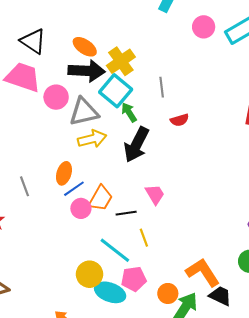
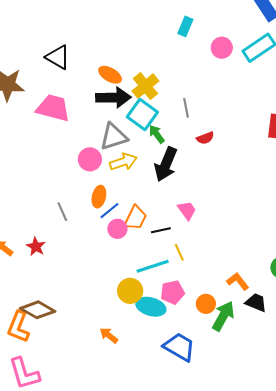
black triangle: (33, 41) -> (58, 57), moved
pink circle: (56, 97) -> (90, 159), moved
cyan line: (115, 250) -> (153, 266), turned -52
orange L-shape: (203, 272) -> (238, 281), size x0.7

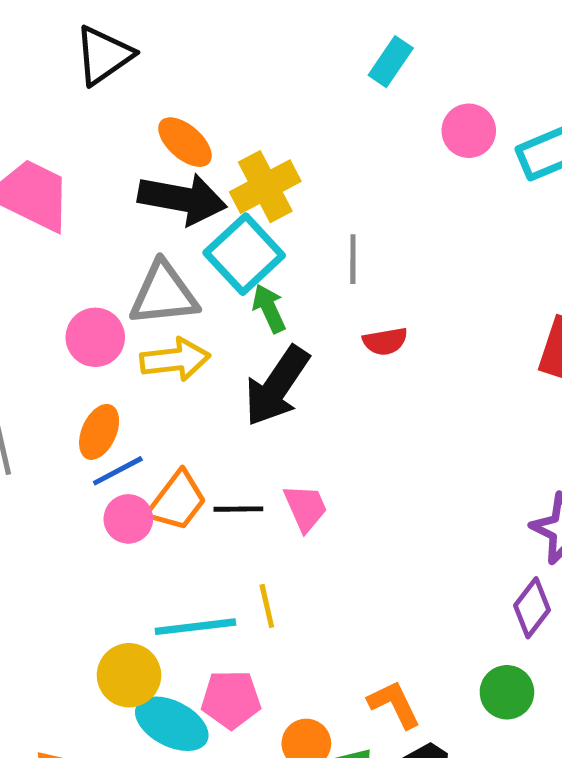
black triangle: (58, 57) -> (104, 55), moved, turned 44
black line: (161, 230) -> (238, 509), moved

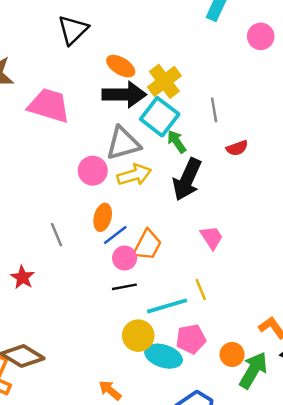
black line: (238, 509) -> (124, 287), moved

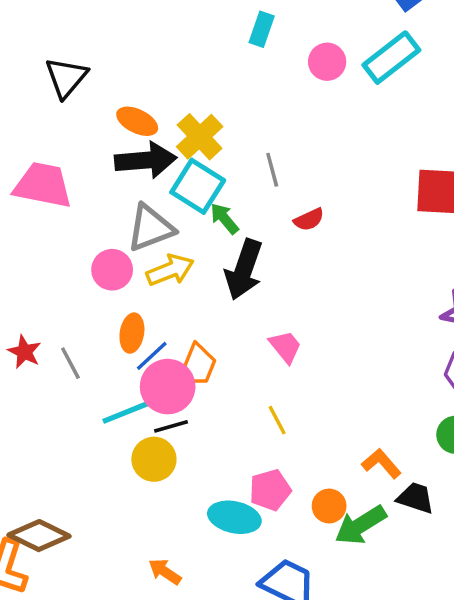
pink circle: (125, 258) -> (168, 387), size x1.6
red star: (22, 277) -> (24, 352), moved
cyan line: (167, 306) -> (130, 411), moved
yellow circle: (138, 336) -> (154, 459), moved
green arrow: (253, 370) -> (361, 525), turned -147

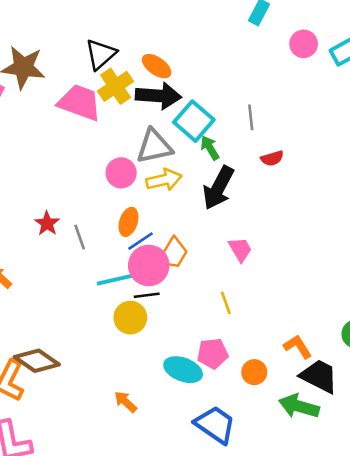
black triangle: (66, 77) -> (101, 54), moved
yellow cross: (200, 137) -> (116, 86), moved
black trapezoid: (416, 498) -> (319, 376), size x1.4
green arrow: (361, 525) -> (299, 406), moved, turned 39

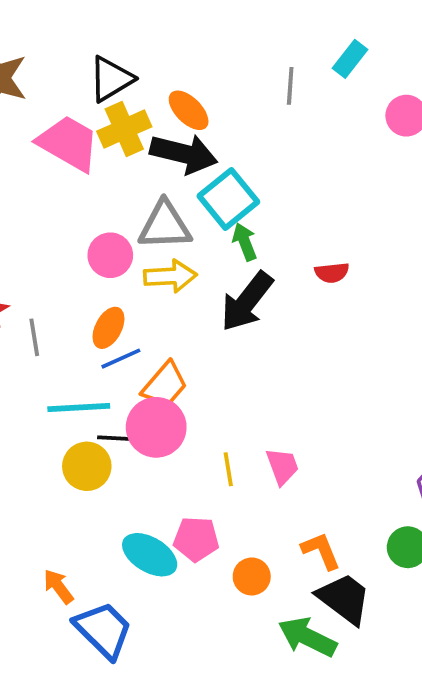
gray line: (251, 117) -> (290, 86), moved
pink trapezoid: (240, 249) -> (282, 466), moved
pink circle: (149, 265) -> (156, 427), moved
blue trapezoid: (215, 425) -> (103, 630), moved

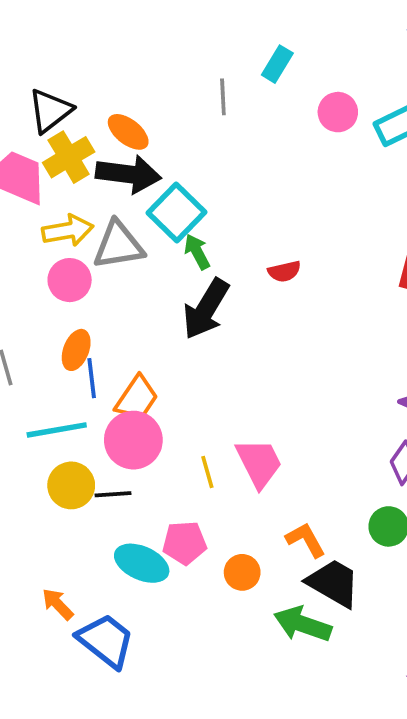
yellow arrow: (170, 276) -> (68, 231), moved
blue line: (121, 359) -> (92, 378), turned -66
black line: (116, 438) -> (113, 494), moved
pink trapezoid: (282, 466) -> (259, 463), size x1.4

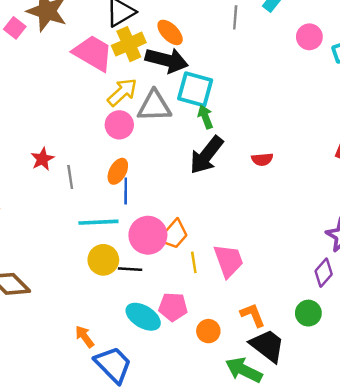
cyan square: (177, 213) -> (195, 89), turned -36
yellow arrow: (68, 231) -> (122, 92), turned -40
red semicircle: (284, 271) -> (262, 159), moved
orange trapezoid: (137, 398) -> (174, 235), moved

